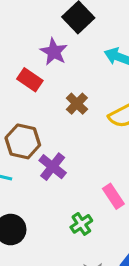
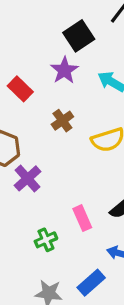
purple star: (54, 52) -> (64, 70), moved

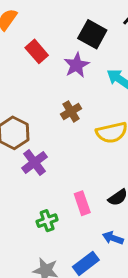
black square: (79, 36) -> (92, 34), turned -32
red rectangle: (20, 89) -> (37, 51), moved

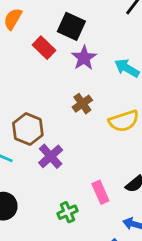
black square: (92, 34) -> (71, 26), moved

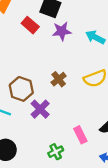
purple star: (84, 58) -> (62, 31), turned 30
brown cross: (82, 104) -> (59, 79), moved

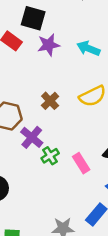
green cross: (56, 152) -> (50, 156), moved

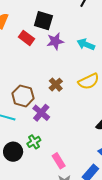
green cross: (50, 156) -> (34, 142), moved
pink rectangle: (81, 163) -> (59, 161), moved

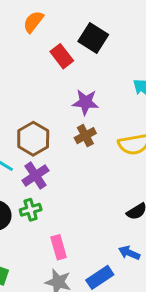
purple star: (55, 41) -> (86, 102), moved
purple cross: (41, 113) -> (35, 176), moved

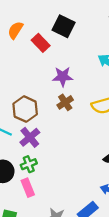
orange semicircle: (33, 22) -> (15, 30), moved
pink rectangle: (59, 247) -> (28, 188), moved

